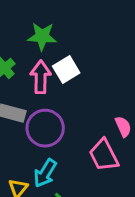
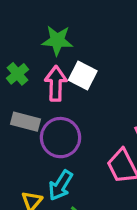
white square: (66, 69) -> (83, 75), turned -32

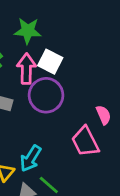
purple circle: (61, 138) -> (46, 95), moved

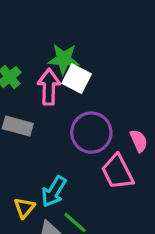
green star: (28, 31) -> (64, 59), moved
purple circle: (46, 95) -> (91, 133), moved

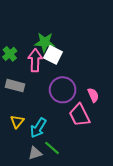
yellow triangle: (24, 208) -> (17, 122), moved

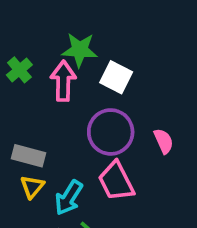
white square: (53, 55) -> (116, 77), moved
gray rectangle: (15, 86) -> (29, 156), moved
pink trapezoid: (79, 115) -> (116, 181), moved

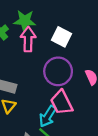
green star: (80, 50) -> (25, 21), moved
cyan arrow: (69, 198) -> (48, 116), moved

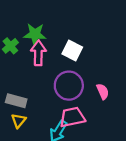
pink trapezoid: (62, 102) -> (72, 117), turned 105

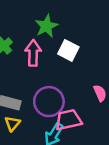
green star: (35, 34) -> (46, 26), moved, turned -30
purple circle: (69, 86) -> (49, 102), moved

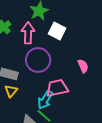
purple circle: (49, 102) -> (38, 60), moved

